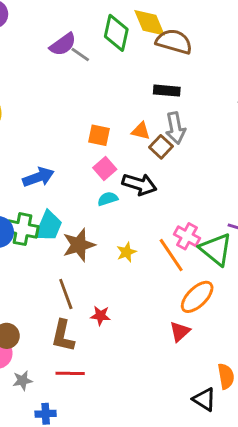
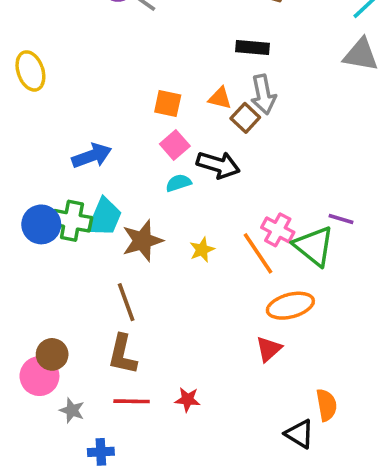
orange ellipse: (197, 297) -> (290, 306), turned 30
red star: (100, 316) -> (187, 400), moved
gray star: (23, 381) -> (72, 410), turned 30

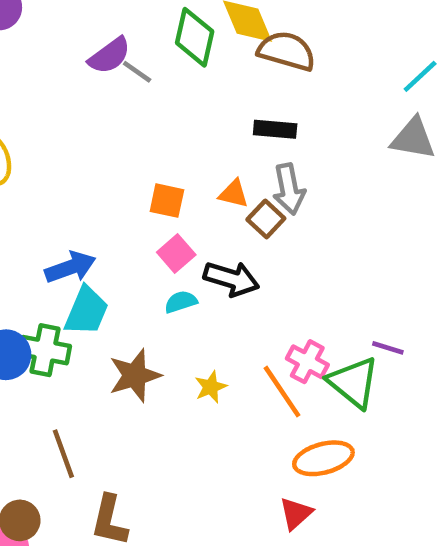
cyan trapezoid: (104, 217) -> (86, 311), moved
brown line: (126, 302) -> (63, 454), moved

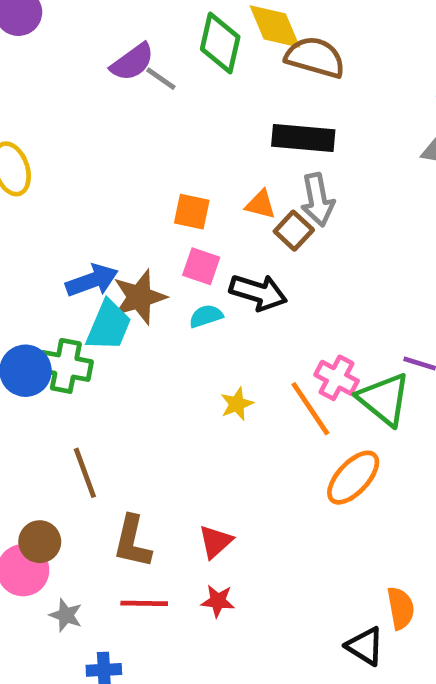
black rectangle: (275, 129) -> (303, 138), size x1.4
pink square: (176, 254) -> (201, 266), turned -30
brown star: (135, 375) -> (139, 297), moved
orange ellipse: (323, 458) -> (353, 478), turned -32
red triangle: (296, 514) -> (215, 542), moved

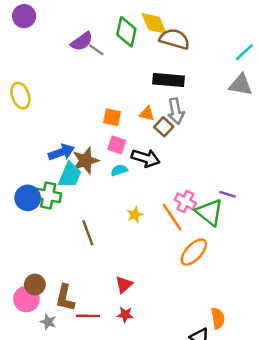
brown line: (85, 473) -> (88, 233), moved
brown L-shape: (132, 542) -> (65, 298), moved

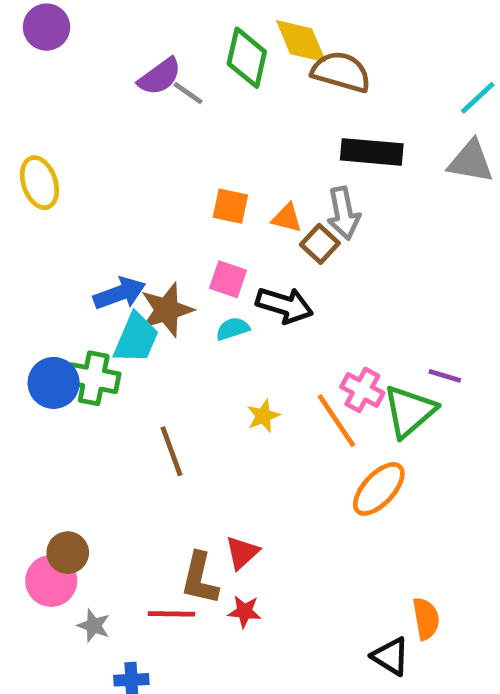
black rectangle: (169, 80) -> (372, 152), moved
orange square: (112, 117) -> (230, 206), moved
green triangle: (209, 212) -> (409, 411), turned 40
brown L-shape: (65, 298) -> (200, 579), moved

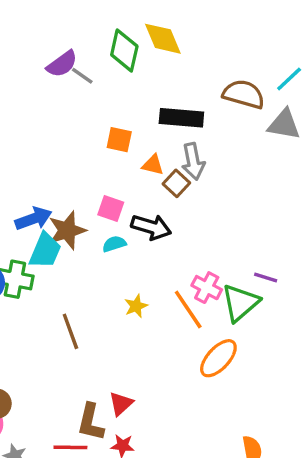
brown semicircle: (341, 72) -> (244, 94), moved
black rectangle: (372, 152) -> (181, 118), moved
orange square: (230, 206) -> (119, 140), moved

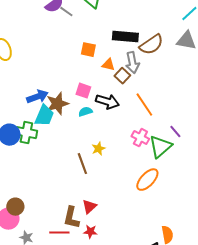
brown semicircle: (244, 94) -> (151, 45), moved, turned 130
purple line: (266, 278) -> (175, 132), turned 32
orange line: (188, 309) -> (144, 105), moved
brown line: (70, 331) -> (82, 164), moved

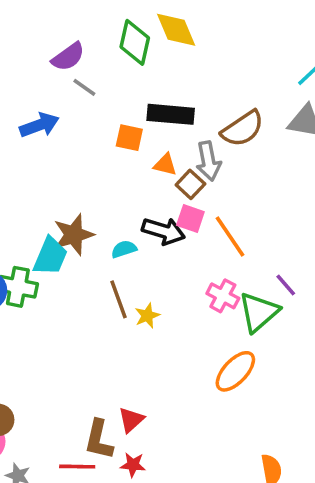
gray line: (66, 12) -> (84, 87), moved
black rectangle: (125, 37) -> (171, 114), moved
pink square: (83, 91) -> (190, 219), moved
blue arrow: (37, 97) -> (39, 125), moved
brown line: (82, 164) -> (119, 299), moved

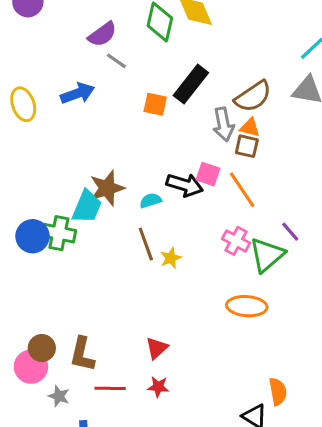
black rectangle: (171, 114) -> (191, 84), turned -57
orange triangle: (165, 165) -> (250, 128), moved
brown square: (190, 184) -> (247, 146), moved, turned -30
orange ellipse: (235, 371) -> (247, 306), turned 51
brown L-shape: (99, 440) -> (82, 354), moved

